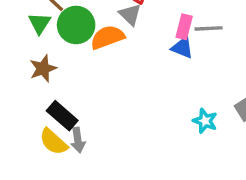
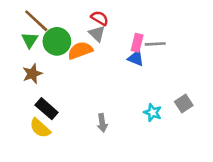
gray arrow: (78, 140) -> (102, 123), moved

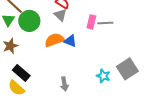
orange semicircle: (80, 50) -> (54, 40), moved
blue triangle: (136, 58) -> (70, 41), moved
gray square: (184, 103) -> (127, 69), size x1.5

